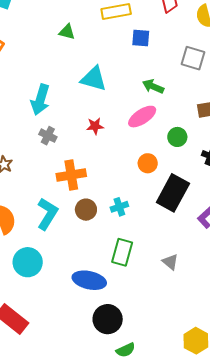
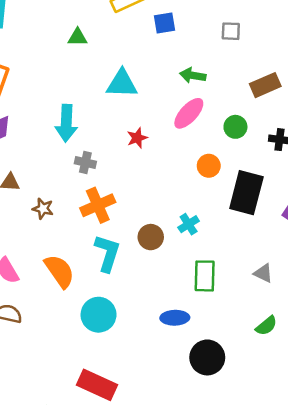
gray square: (193, 58) -> (231, 31), size x0.7
orange cross: (71, 175) -> (98, 205), moved
blue ellipse: (89, 280) -> (175, 318), size x0.7
green semicircle: (126, 350) -> (266, 326), moved

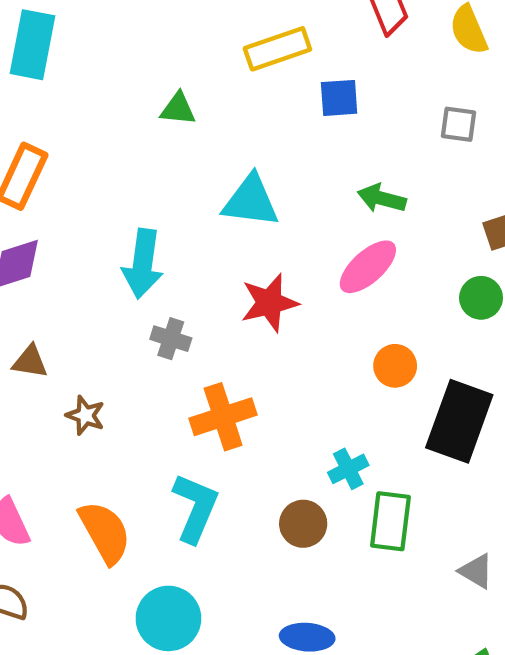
green circle: (235, 127) -> (481, 298), moved
red star: (137, 138) -> (269, 303), size x1.5
orange cross: (98, 205) -> (223, 417), moved
brown circle: (151, 237) -> (303, 524), moved
green rectangle: (205, 276) -> (390, 521), moved

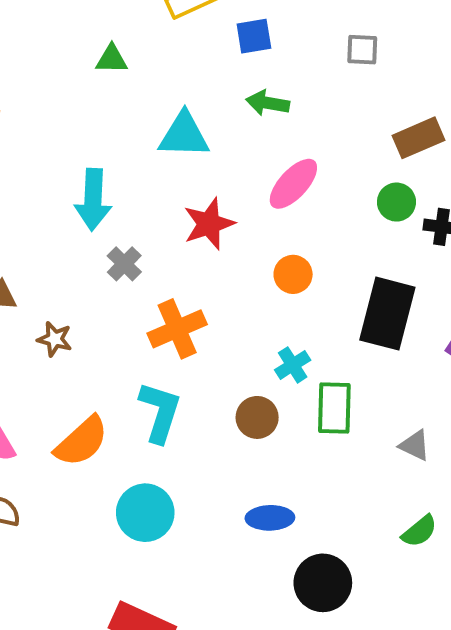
green arrow: (382, 198) -> (268, 103), moved
gray cross: (171, 339) -> (124, 264), turned 32
orange circle: (395, 366) -> (293, 274), moved
orange semicircle: (105, 532) -> (82, 441), turned 82

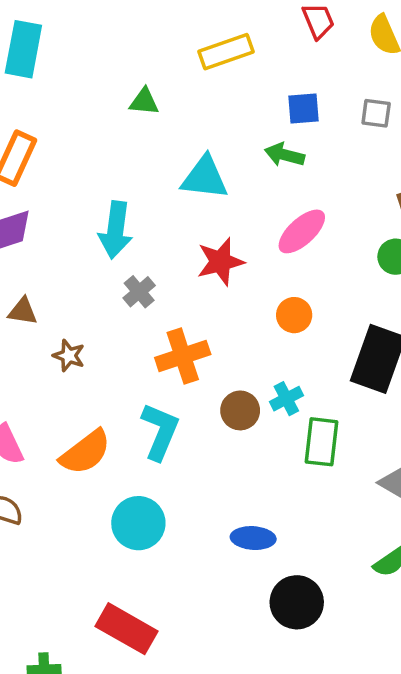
blue square: (254, 36) -> (304, 108), moved
brown circle: (257, 417) -> (240, 410), moved

